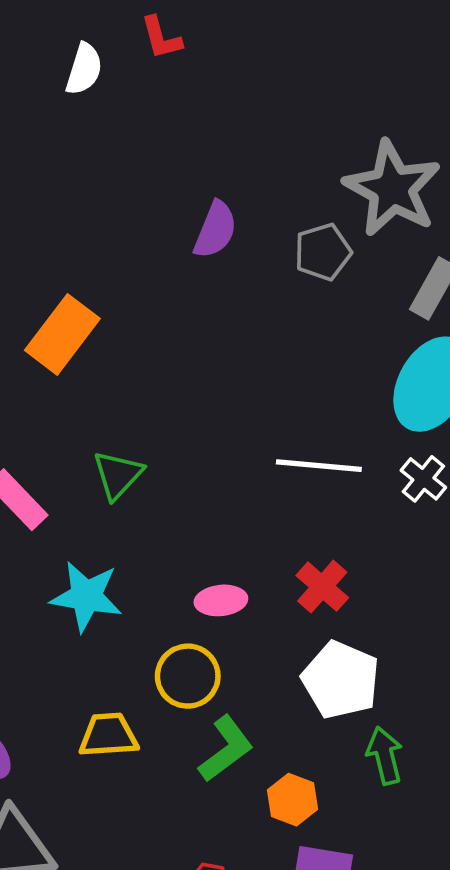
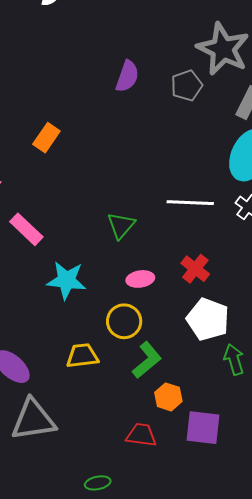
orange rectangle: (62, 334) -> (46, 138), size x0.7
green triangle: (118, 475) -> (121, 225), moved
orange hexagon: (293, 800) -> (168, 397), moved

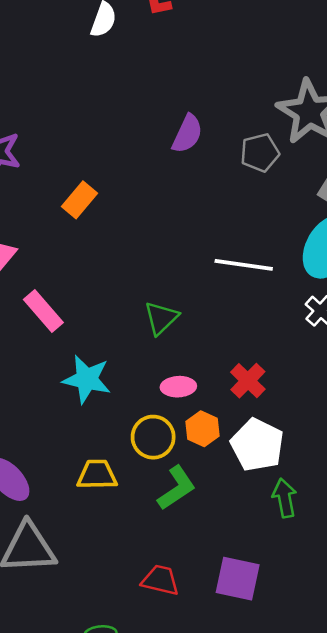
white line: (190, 203) -> (244, 265), moved
orange hexagon: (168, 397) -> (202, 429), moved

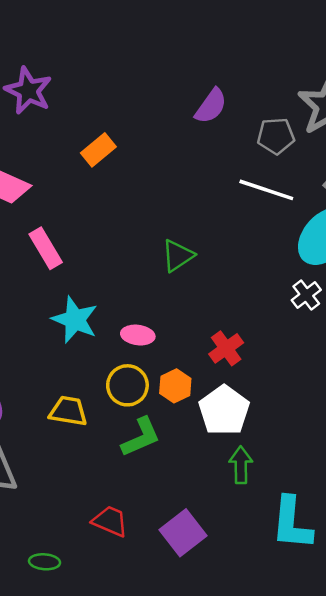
white line: (244, 265) -> (266, 190), moved
green triangle: (161, 318) -> (178, 256), moved
pink ellipse: (178, 387) -> (138, 335), moved
purple square: (238, 579) -> (183, 533), turned 30

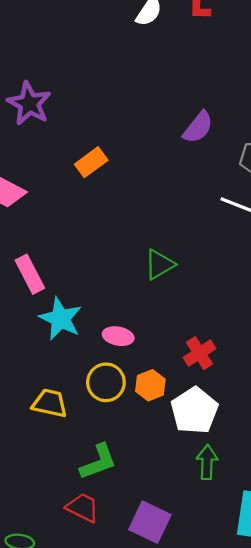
pink rectangle: (46, 248) -> (30, 274), moved
green L-shape: (141, 437) -> (98, 462), moved
purple square: (183, 533) -> (150, 522), turned -30

